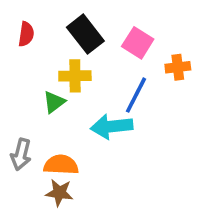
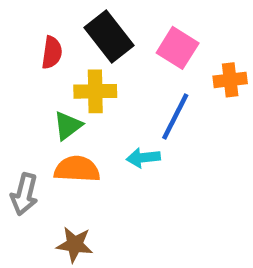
red semicircle: (26, 34) -> (52, 53), moved
cyan arrow: (112, 126) -> (143, 158), size x0.6
orange semicircle: (61, 165) -> (77, 169), moved

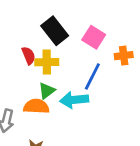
red semicircle: (52, 53) -> (29, 56), moved, turned -30
green triangle: (68, 126) -> (47, 91), moved
cyan arrow: (143, 158) -> (74, 100), size x1.5

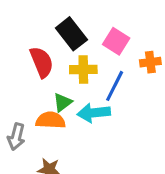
red semicircle: (29, 56) -> (42, 62), size x1.5
yellow cross: (47, 62) -> (83, 70), moved

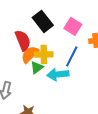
yellow cross: (83, 70) -> (44, 54), moved
orange semicircle: (51, 120) -> (30, 54), moved, turned -48

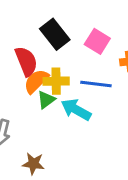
blue line: (72, 56) -> (96, 84), turned 70
cyan arrow: (58, 74) -> (76, 110), turned 35

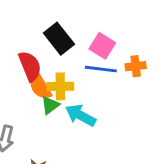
orange semicircle: (36, 81) -> (40, 86), turned -76
blue line: (96, 84) -> (101, 69), moved

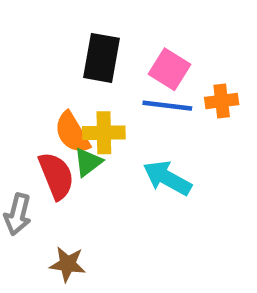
black rectangle: (59, 39) -> (102, 58), turned 48
red semicircle: (30, 66) -> (56, 176), moved
cyan arrow: (81, 115) -> (167, 178), moved

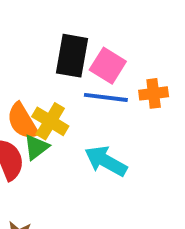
black rectangle: (102, 58) -> (72, 56), moved
yellow cross: (104, 133) -> (50, 121), turned 32

